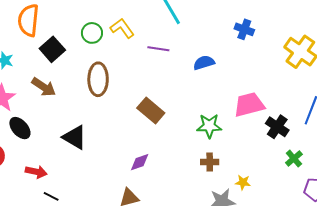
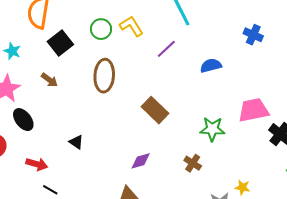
purple line: (158, 49) -> (166, 49), turned -55
brown arrow: (44, 87) -> (49, 80), size x0.7
black triangle: (75, 137) -> (76, 142), moved, size x0.6
brown cross: (210, 162) -> (193, 163), moved, turned 30

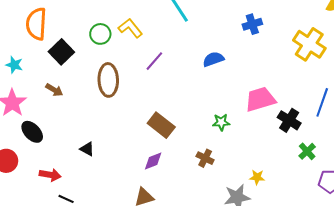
blue cross: (253, 35) -> (252, 24), turned -36
purple line: (166, 49) -> (154, 61), moved
brown rectangle: (155, 110) -> (161, 125), moved
green star: (212, 129) -> (221, 122), size x0.7

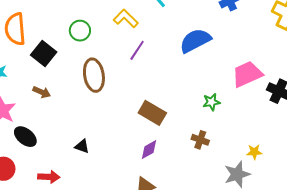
yellow L-shape: (130, 28) -> (126, 18), moved
blue semicircle: (213, 59) -> (195, 41), size x1.5

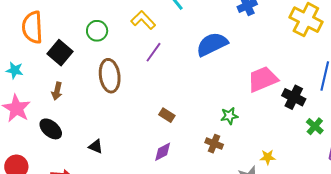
brown arrow: (42, 92) -> (57, 91), turned 78
green star: (211, 102) -> (229, 116), moved
brown rectangle: (152, 113) -> (167, 115), size x0.6
black ellipse: (25, 137) -> (51, 129), moved

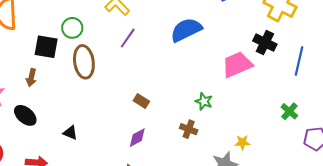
green circle: (97, 31) -> (72, 28), moved
black square: (60, 53) -> (46, 47), moved, turned -30
black cross: (294, 97) -> (265, 43), moved
green star: (229, 116) -> (204, 101), turned 30

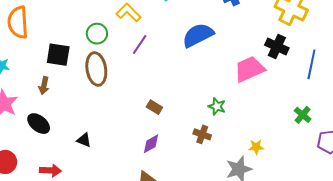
green circle: (72, 28) -> (97, 34), moved

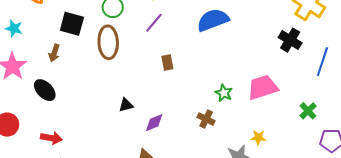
pink trapezoid: (249, 69) -> (263, 87), moved
brown rectangle: (154, 107) -> (167, 63), moved, turned 42
black triangle: (84, 140) -> (126, 105), moved, turned -42

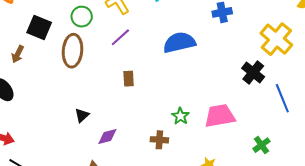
blue line: (322, 62) -> (282, 98), turned -48
black triangle: (126, 105) -> (82, 115), turned -35
brown cross: (206, 119) -> (159, 140), turned -30

